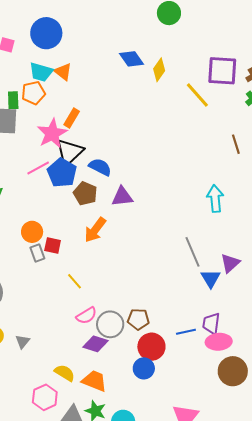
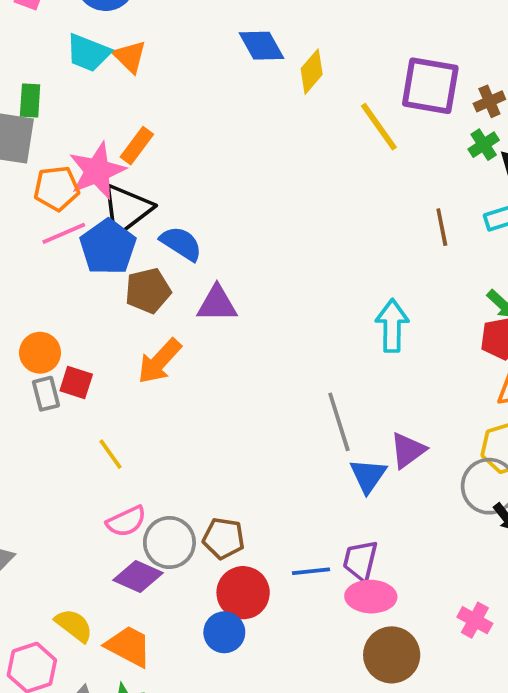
orange pentagon: (33, 93) -> (56, 188), moved
brown pentagon: (85, 193) -> (148, 291), turned 30

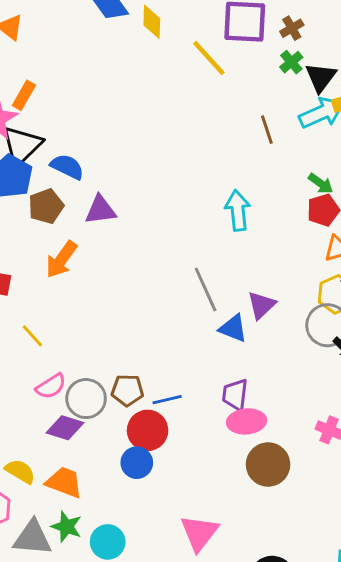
yellow diamond: (312, 72) -> (152, 22), turned -32
blue triangle: (368, 476) -> (233, 328), turned -36
blue line: (311, 571) -> (167, 400), moved

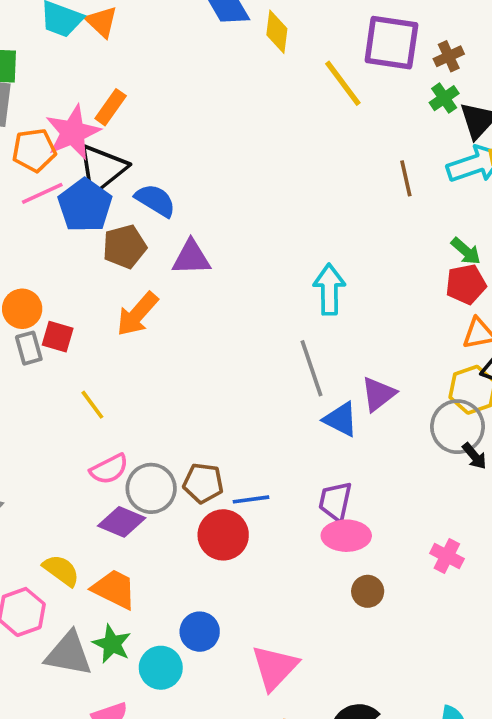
cyan arrow: (238, 210) -> (329, 289), moved
blue circle: (137, 463) -> (200, 632), moved
brown circle: (268, 465) -> (368, 591), size x0.6

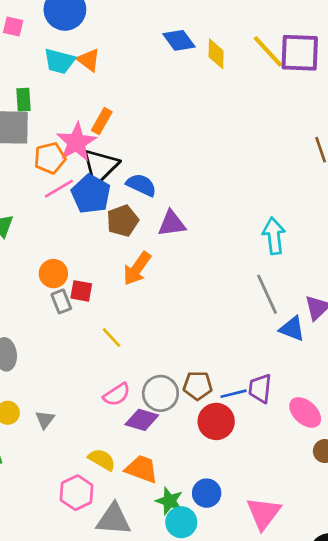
yellow line: (343, 83) -> (268, 51), moved
pink semicircle: (109, 469) -> (117, 395), moved
purple trapezoid: (335, 501) -> (260, 388), moved
pink ellipse: (346, 536) -> (305, 412), turned 48
green star: (112, 644) -> (169, 501), moved

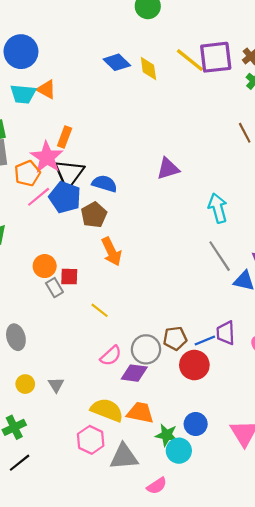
purple triangle: (172, 224) -> (168, 169), moved
orange arrow: (137, 269) -> (111, 252), turned -52
yellow semicircle: (102, 460) -> (107, 410), size x1.4

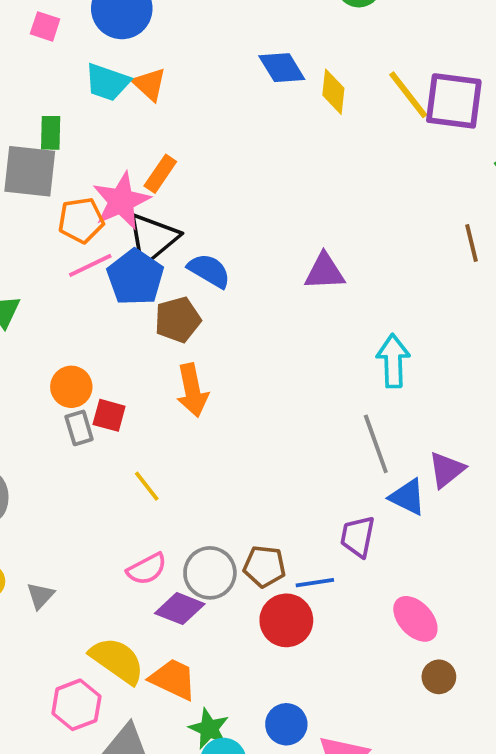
purple trapezoid: (226, 333) -> (358, 537), moved
blue circle: (196, 424) -> (286, 724), moved

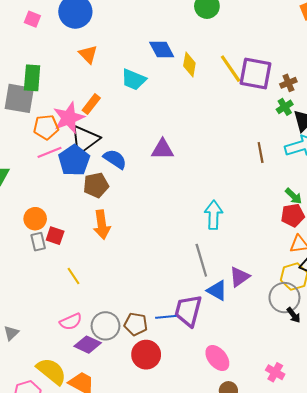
cyan trapezoid: (107, 82) -> (134, 79), moved
green rectangle: (51, 133) -> (32, 78), size x1.4
purple triangle: (324, 272) -> (163, 149), moved
purple trapezoid: (358, 537) -> (188, 311), size x1.4
blue line: (315, 583) -> (166, 317), moved

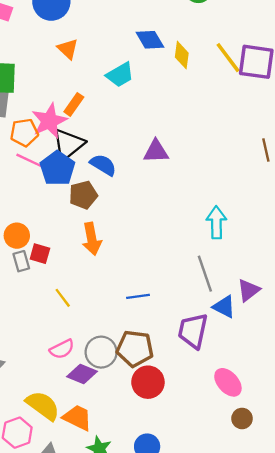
cyan trapezoid: (134, 79) -> (120, 75), turned -50
pink line: (50, 152) -> (30, 161), turned 50
blue line: (166, 317) -> (138, 296), moved
brown pentagon: (136, 324) -> (135, 349), size x1.4

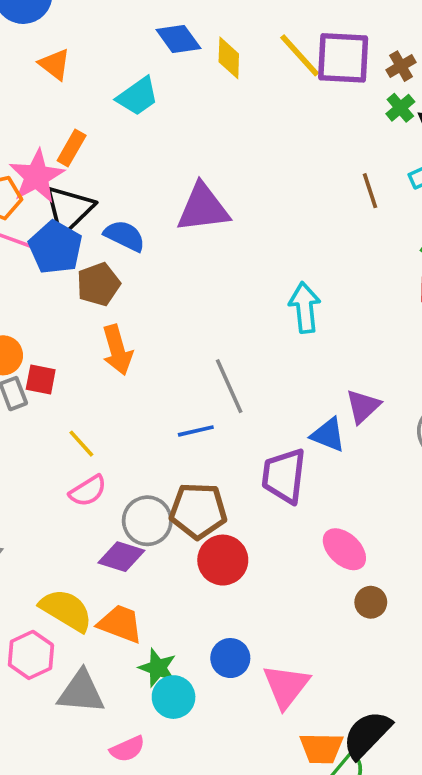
purple triangle: (156, 151) -> (203, 208), size x1.4
gray line: (205, 274) -> (229, 386), moved
pink semicircle: (62, 349) -> (88, 491), moved

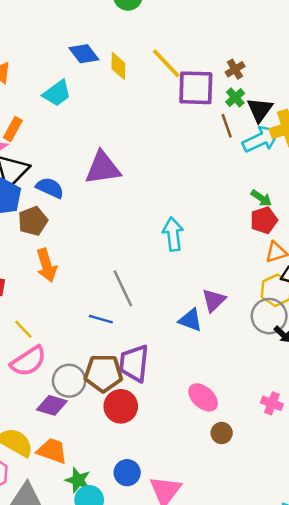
purple square: (343, 58) -> (196, 88), moved
brown line: (370, 191) -> (227, 126), moved
blue line: (196, 431) -> (101, 319), turned 30
purple trapezoid: (284, 476) -> (134, 363), moved
pink semicircle: (88, 491) -> (28, 361), size x1.4

